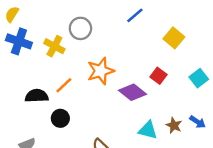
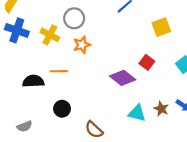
yellow square: (174, 38) -> (161, 27), turned 30
orange star: (101, 71) -> (82, 45), moved, size x0.7
orange line: (64, 85) -> (59, 71), turned 42
black circle: (60, 118) -> (62, 109), moved

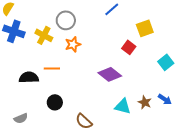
red square: (147, 62) -> (129, 47), moved

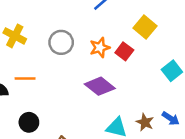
gray circle: (66, 20) -> (61, 42), moved
yellow square: (145, 28) -> (145, 27), turned -30
orange star: (73, 44) -> (100, 48), moved

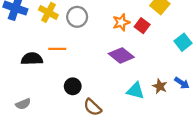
gray circle: (61, 42) -> (77, 17), moved
black circle: (29, 122) -> (73, 86), moved

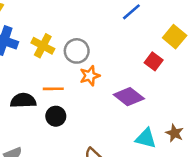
orange star: (121, 22) -> (90, 76), moved
black circle: (73, 86) -> (56, 116), moved

